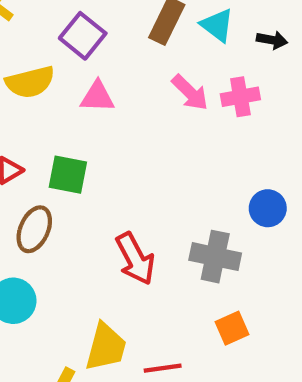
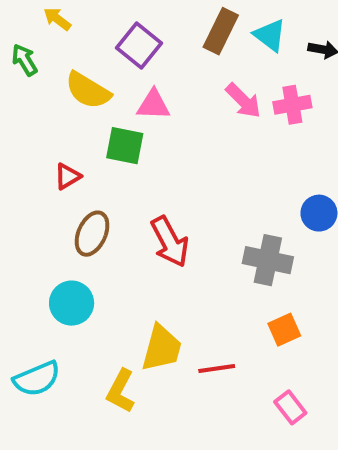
yellow semicircle: (30, 82) -> (88, 90), turned 45
green square: (68, 175) -> (125, 146), moved
red arrow: (135, 259) -> (170, 242), moved

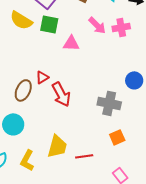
pink triangle: (153, 105) -> (71, 43), moved
green square: (125, 146) -> (49, 24), moved
red triangle: (67, 176) -> (42, 77), moved
yellow L-shape: (121, 391) -> (27, 160), moved

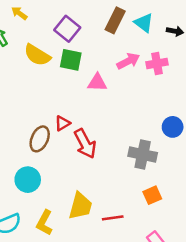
pink arrow: (97, 25) -> (128, 61), turned -72

